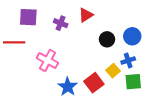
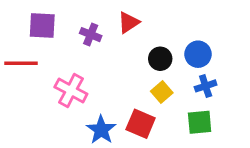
blue cross: (128, 61) -> (206, 86), moved
yellow square: (113, 71) -> (162, 92), moved
red square: (94, 83) -> (141, 124), turned -30

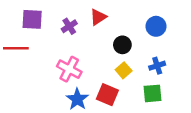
purple cross: (91, 35) -> (69, 26), turned 35
blue circle: (198, 54) -> (156, 26), moved
pink cross: (71, 90) -> (69, 69), moved

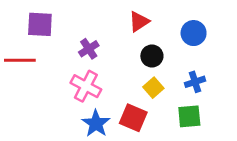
red triangle: (98, 17) -> (139, 22), moved
purple cross: (69, 26) -> (89, 49), moved

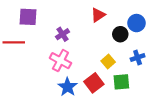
black circle: (152, 56) -> (120, 34), moved
green square: (189, 116) -> (121, 82), moved
red square: (133, 118) -> (94, 83), turned 30

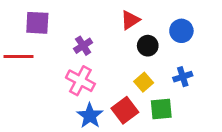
black circle: (120, 34) -> (148, 46), moved

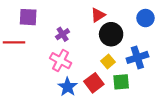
blue circle: (181, 31) -> (145, 18), moved
black circle: (148, 46) -> (111, 34), size x1.5
blue cross: (183, 77) -> (137, 57), size x1.5

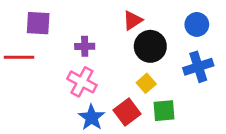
purple cross: (63, 34) -> (85, 46), turned 32
blue cross: (137, 57) -> (198, 67), moved

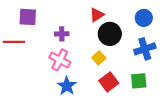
yellow square: (146, 83) -> (99, 58), moved
green square: (164, 111) -> (139, 81), moved
red square: (127, 112) -> (109, 82), moved

